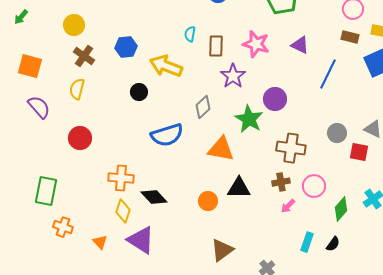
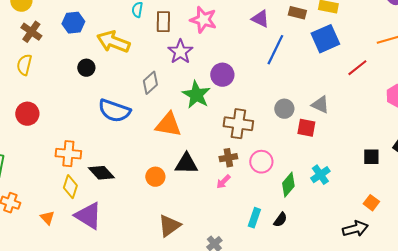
purple triangle: (300, 45) -> (260, 19), moved
blue semicircle: (167, 135) -> (114, 111), turned 36
pink arrow: (288, 206) -> (223, 182), moved

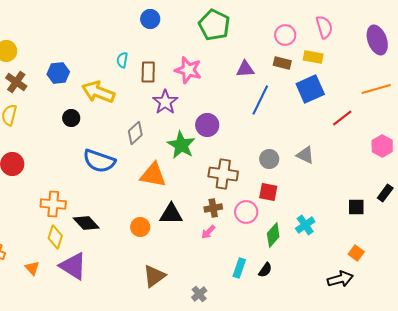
purple triangle: (260, 19) -> (245, 69), turned -30
red square: (306, 128) -> (268, 192), moved

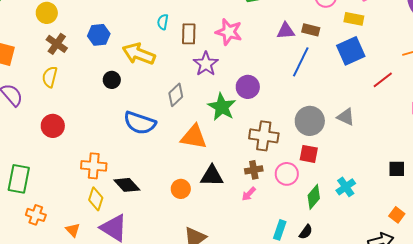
brown rectangle: (282, 63) -> (311, 30), moved
gray circle: (269, 159) -> (310, 121), size x1.5

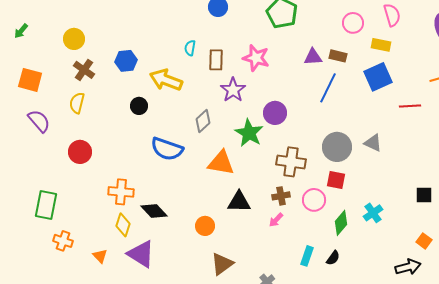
red line: (383, 80) -> (410, 106), turned 35
orange circle: (181, 189) -> (205, 226), moved

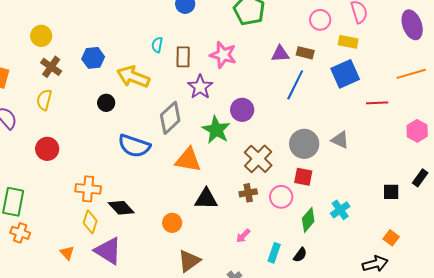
gray diamond: (203, 121) -> (170, 118), size x1.4
brown cross: (291, 162) -> (258, 159), turned 36
pink arrow: (276, 220) -> (243, 236), moved
orange cross: (63, 241) -> (20, 233), moved

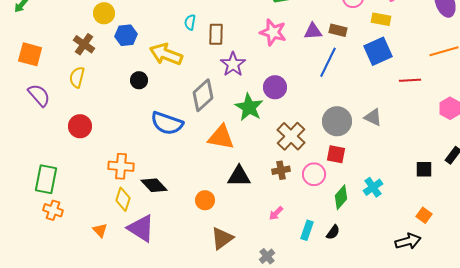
yellow circle: (41, 36) -> (104, 13), moved
pink star: (223, 55) -> (273, 32), moved

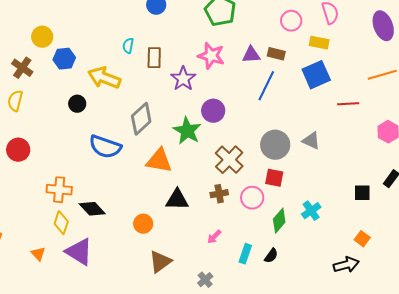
purple star: (233, 64) -> (183, 79), moved

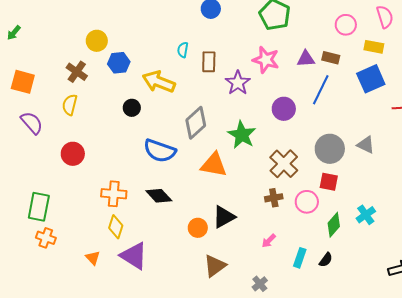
purple circle: (213, 111) -> (284, 109), moved
black triangle: (177, 200) -> (224, 217), moved, turned -30
black diamond: (92, 209) -> (159, 196), moved

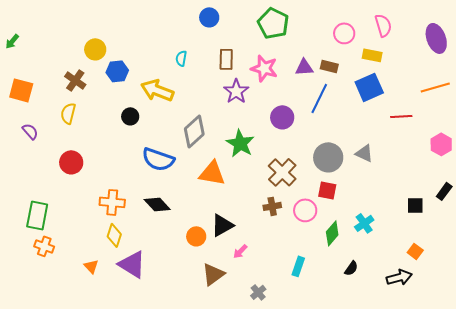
brown rectangle: (209, 62) -> (226, 59), moved
purple semicircle: (32, 123) -> (30, 131), size x0.7
pink arrow: (269, 241) -> (240, 251), moved
black semicircle: (326, 260) -> (351, 268), moved

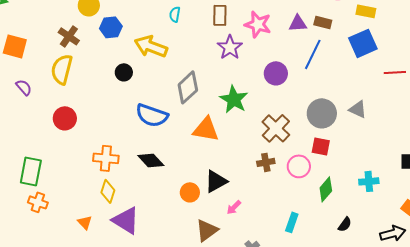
yellow semicircle: (68, 113) -> (62, 69), size x1.4
cyan cross: (364, 223) -> (369, 181), moved, turned 30

